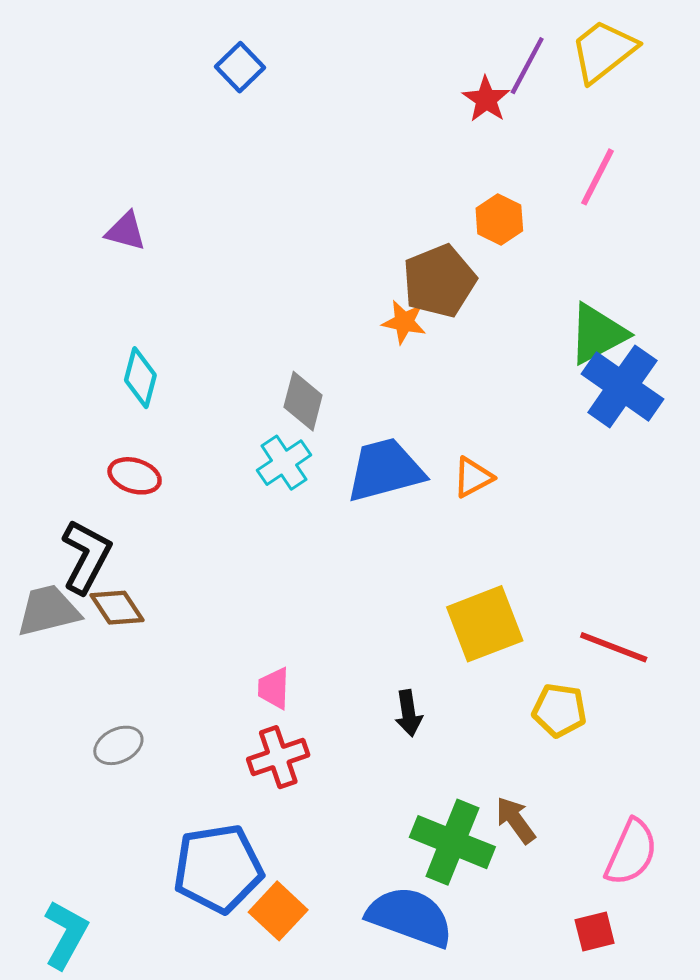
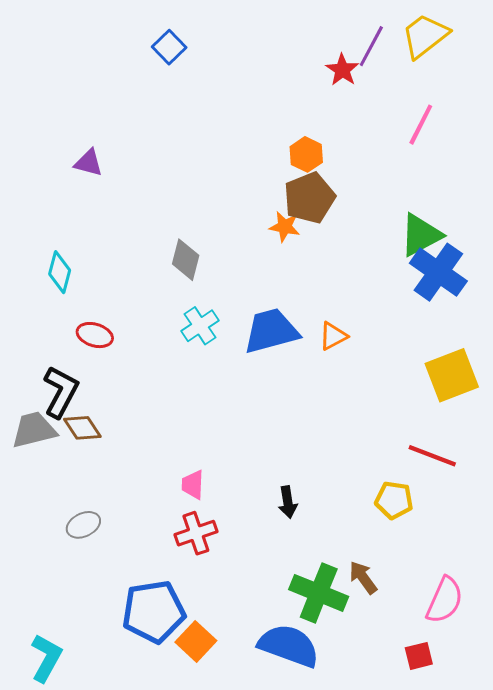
orange hexagon: (499, 219) -> (306, 154), moved
cyan diamond: (140, 378) -> (60, 272), moved
gray diamond: (303, 401) -> (186, 260), moved
yellow square: (485, 624) -> (452, 375), moved

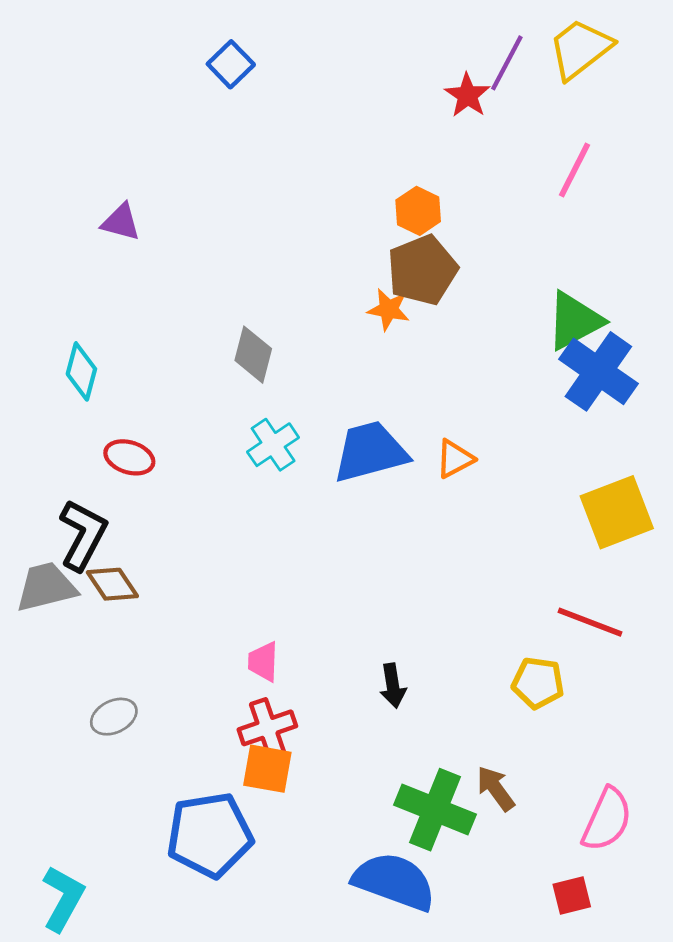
orange square: (196, 641) -> (267, 769), moved, turned -33

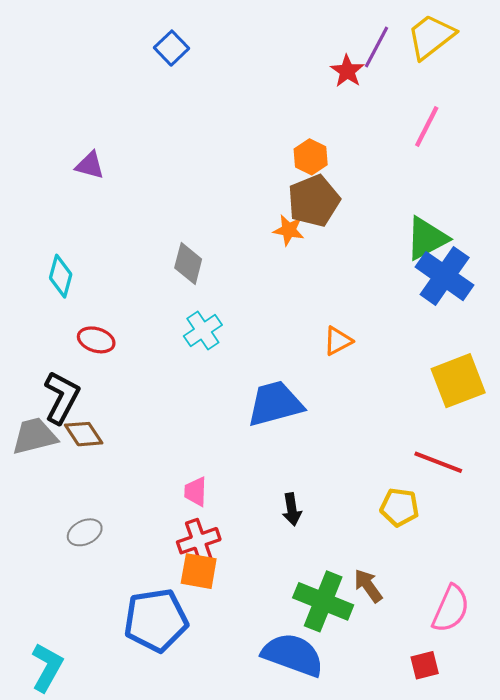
blue trapezoid: (370, 452) -> (275, 404), moved

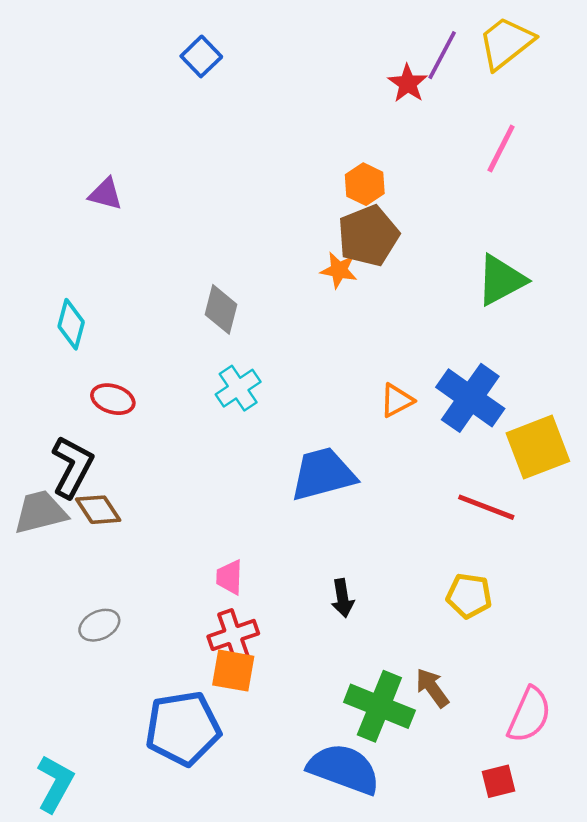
blue cross: (445, 276) -> (470, 398), moved
red line: (438, 462) -> (486, 507), moved

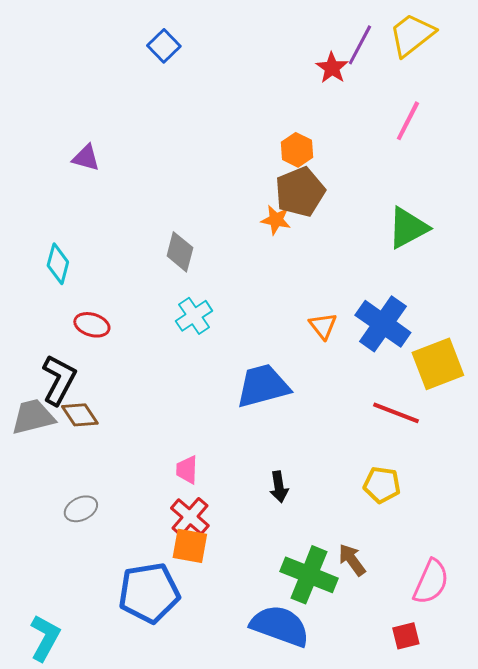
orange triangle: (397, 400) -> (323, 326), turned -40
red cross: (233, 635) -> (190, 517), turned -30

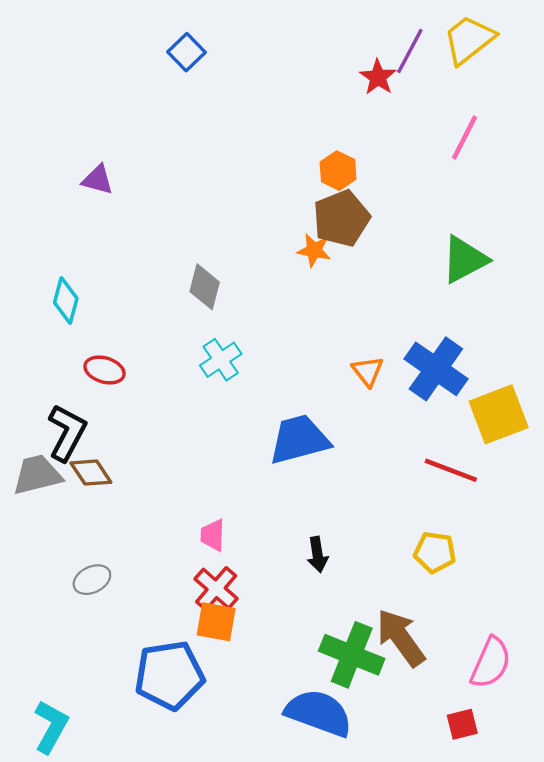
brown arrow: (352, 560) -> (401, 638), size x1.6

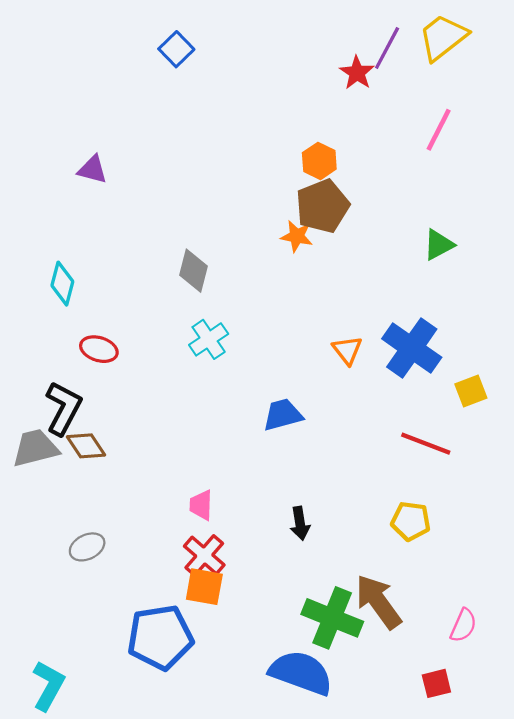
green triangle: (464, 259) -> (439, 245), size x0.7
yellow square: (499, 414) -> (471, 391), size x0.6
blue trapezoid: (299, 439) -> (283, 415), size x0.7
pink semicircle: (491, 663) -> (463, 625), size x0.7

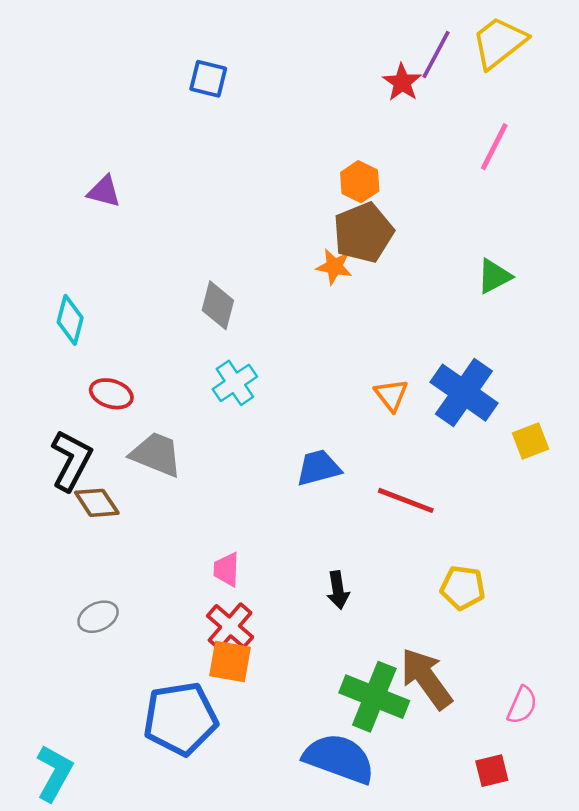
blue square: (176, 49) -> (208, 79), moved, turned -32
red line: (426, 444) -> (406, 500), moved
gray trapezoid: (35, 448) -> (156, 454), moved, turned 36

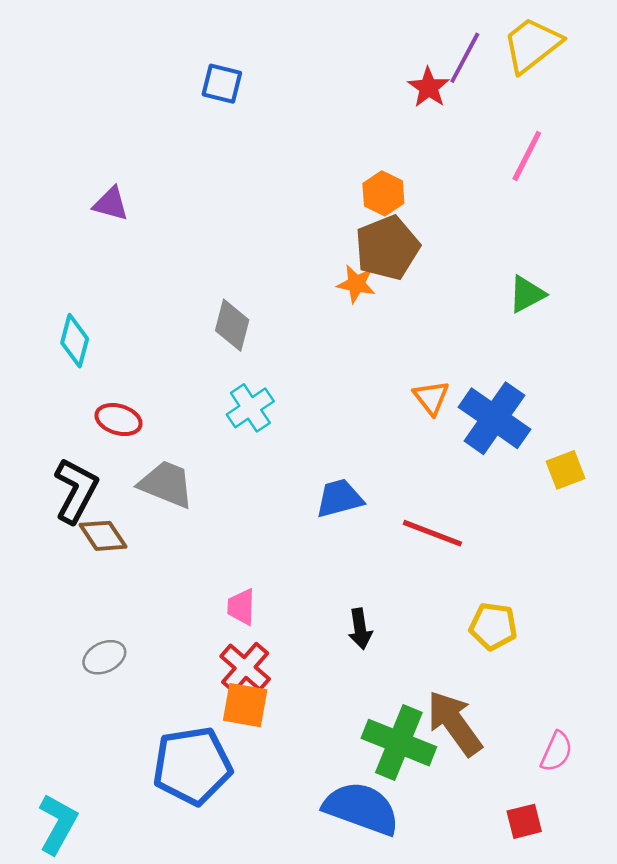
orange triangle: (391, 395) -> (431, 398), moved

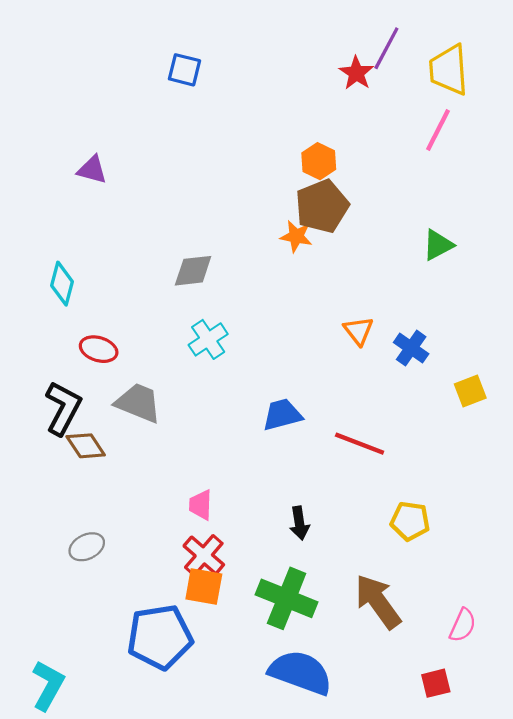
yellow trapezoid: (532, 45) -> (449, 70), moved, turned -56
gray diamond: (232, 325) -> (193, 271), turned 69
blue cross: (494, 418) -> (411, 348), size x0.6
green cross: (399, 743) -> (287, 598), moved

